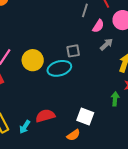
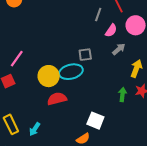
yellow circle: (33, 60) -> (49, 76), moved
green arrow: (115, 99) -> (122, 94), moved
red semicircle: (45, 116) -> (57, 99), moved

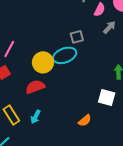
red semicircle: (57, 99) -> (35, 87), moved
white square: (95, 121) -> (107, 97), moved

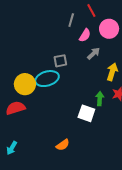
white square: (107, 97) -> (86, 113), moved
cyan arrow: (36, 117) -> (12, 148), moved

